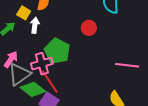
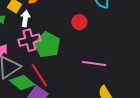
pink cross: (42, 64) -> (29, 40), moved
pink line: (127, 65) -> (94, 63), moved

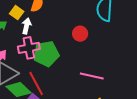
green pentagon: (47, 45) -> (46, 54), turned 30

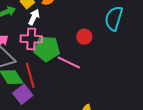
pink line: (92, 76) -> (69, 63), moved

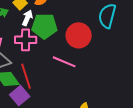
red circle: (84, 37) -> (79, 35), size x1.6
green pentagon: (47, 49) -> (44, 26), moved

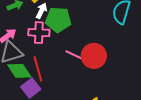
red circle: (79, 35) -> (94, 56), moved

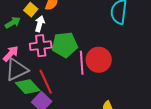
green pentagon: (58, 20) -> (65, 45), moved
pink line: (77, 56) -> (82, 63), turned 70

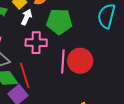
green pentagon: (65, 45) -> (59, 22), moved
pink cross: (41, 46) -> (36, 43), moved

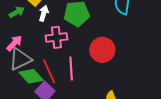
pink line: (63, 61) -> (71, 69), moved

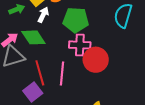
pink cross: (56, 37) -> (80, 45), moved
green diamond: (31, 76) -> (33, 37), moved

